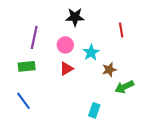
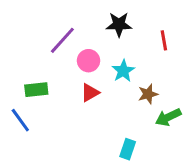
black star: (75, 17) -> (119, 24), moved
purple line: (34, 37) -> (62, 40), moved, turned 30
blue line: (23, 101) -> (20, 120), moved

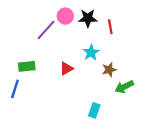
red line: (164, 40) -> (110, 27), moved
pink circle: (88, 61) -> (65, 16), moved
blue line: (20, 120) -> (15, 89), turned 54

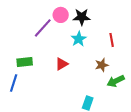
red line: (110, 27) -> (112, 40), moved
cyan star: (91, 52) -> (79, 39), moved

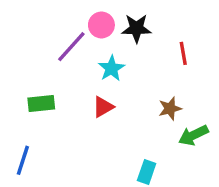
cyan star: (79, 39) -> (111, 68), moved
red line: (112, 40) -> (183, 53), moved
blue line: (14, 83) -> (23, 160), moved

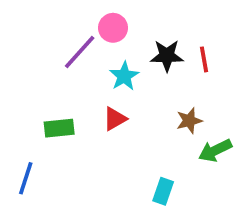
black star: (136, 28) -> (167, 56), moved
green rectangle: (41, 103) -> (59, 128), moved

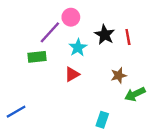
black star: (167, 56) -> (105, 35), turned 30
green rectangle: (59, 128) -> (37, 57), moved
blue line: (26, 178) -> (16, 112), turned 42

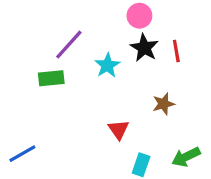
pink circle: (71, 17) -> (139, 16), moved
red triangle: (72, 74) -> (119, 130), moved, turned -35
green arrow: (135, 94) -> (186, 157), moved

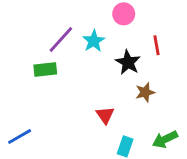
black star: (144, 48) -> (128, 62), moved
cyan star: (107, 65) -> (94, 41), moved

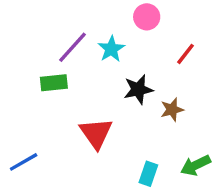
red line: (156, 45) -> (185, 54), turned 48
black star: (128, 62) -> (138, 89), moved, turned 30
red triangle: (105, 115) -> (96, 133), moved, size x1.5

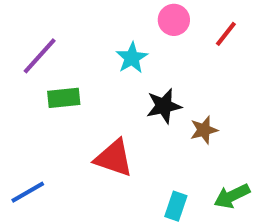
purple line: (72, 47) -> (40, 56), moved
red line: (185, 54) -> (226, 34), moved
red triangle: (96, 133) -> (114, 158), turned -36

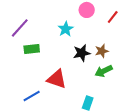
brown star: (204, 130) -> (102, 51), moved
blue line: (28, 192) -> (32, 96), moved
green arrow: (232, 196) -> (104, 71), moved

